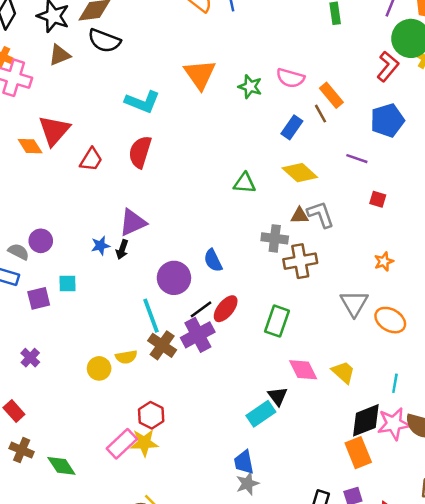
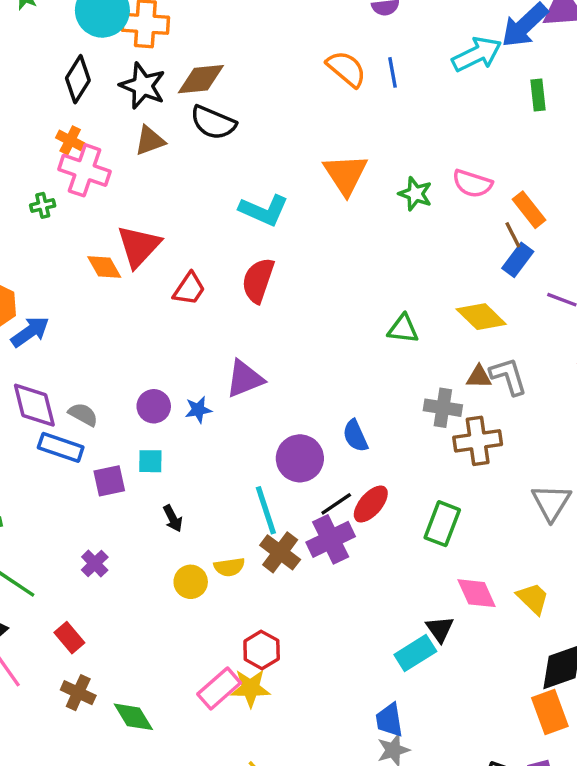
blue rectangle: (292, 127) -> (518, 260), moved
purple circle: (41, 241) -> (154, 406), moved
black arrow: (122, 249) -> (173, 518), moved, turned -48

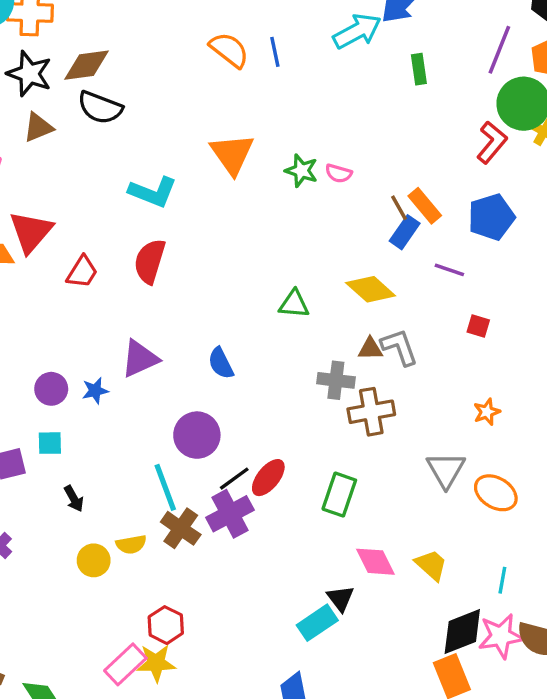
pink semicircle: (472, 184) -> (339, 173), moved, size x0.7
orange rectangle: (529, 210) -> (425, 206), moved
blue semicircle: (355, 436) -> (221, 363), moved

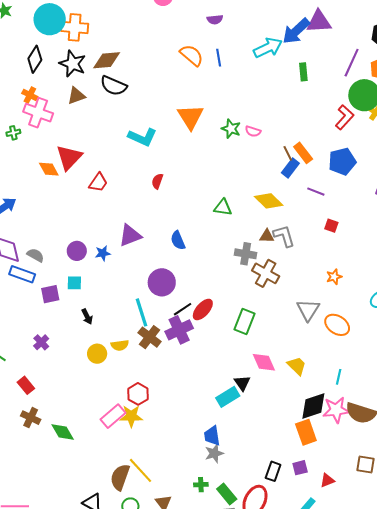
red semicircle: (150, 261) -> (157, 181), moved, size x0.6
brown cross: (371, 412) -> (266, 273), turned 36

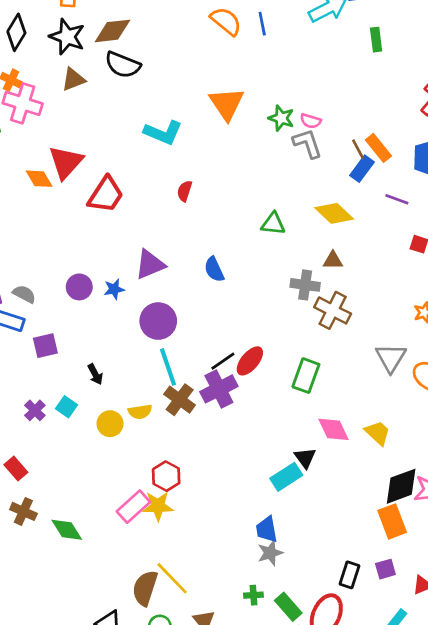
red trapezoid: (98, 183) -> (106, 195), size x1.4
gray L-shape: (284, 236) -> (307, 143), moved
purple circle: (162, 282) -> (158, 321), moved
cyan square: (74, 283) -> (66, 407), moved, turned 35

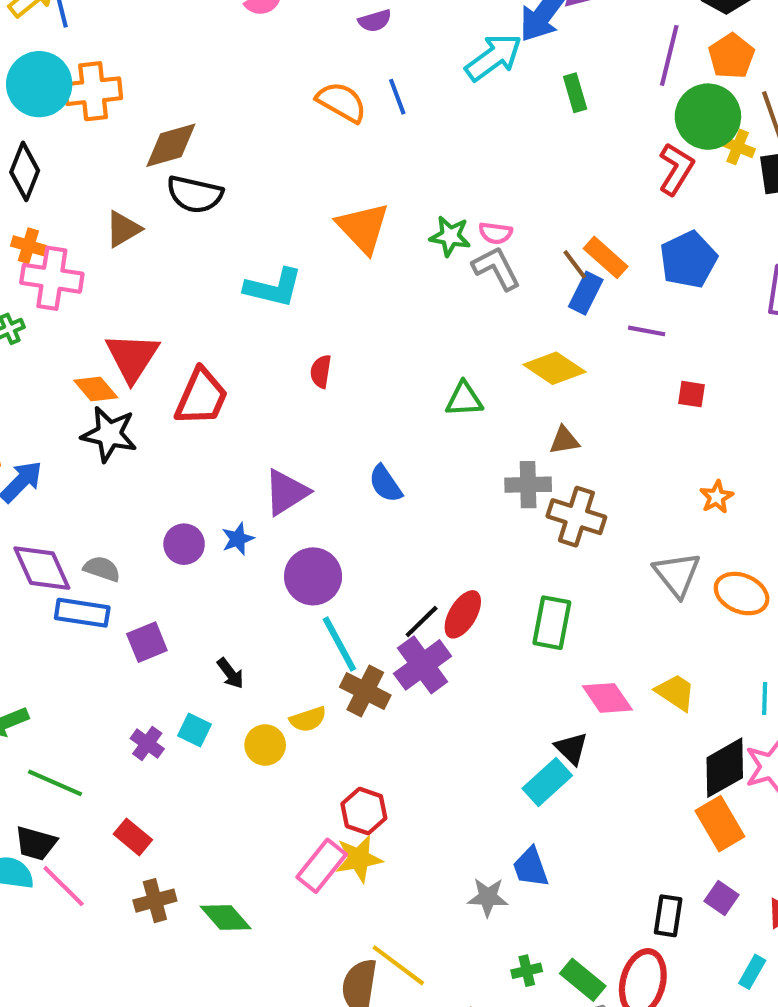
black star: (67, 37) -> (109, 434), moved
brown cross: (23, 511) -> (155, 901), turned -30
gray star: (270, 553) -> (488, 897), moved, turned 30
purple square: (385, 569) -> (722, 898), turned -30

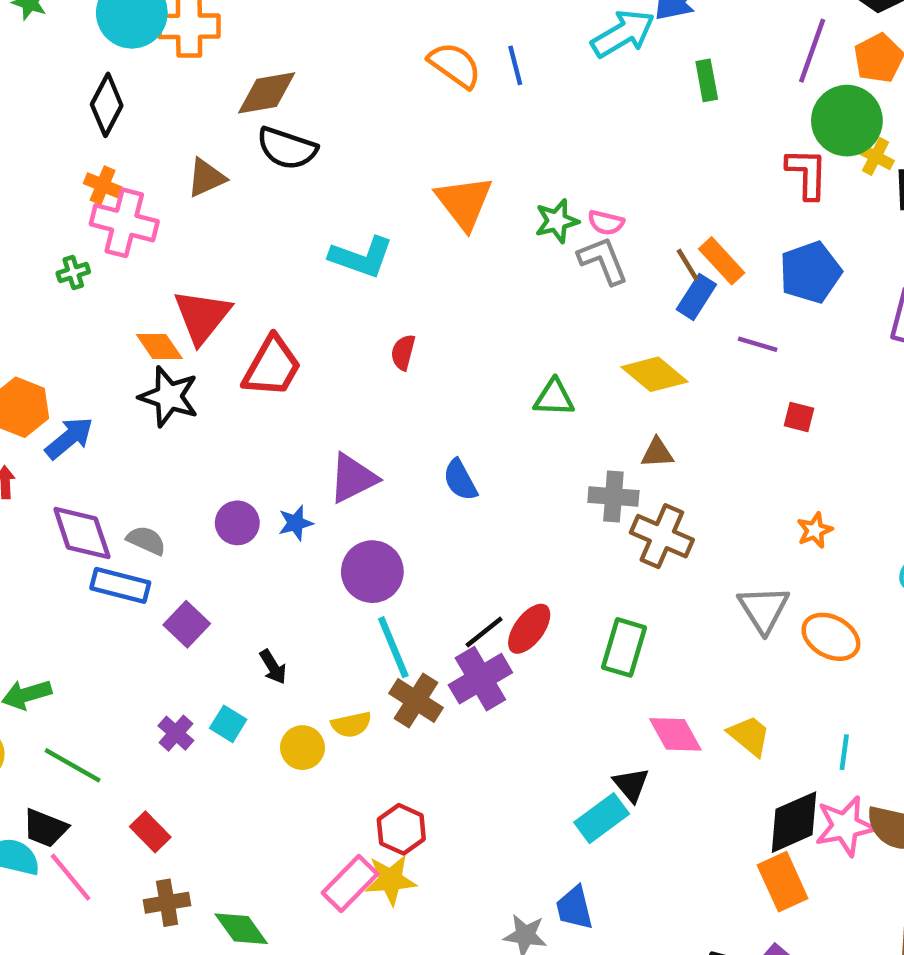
red L-shape: (676, 169) -> (807, 173), turned -36
green star: (450, 236) -> (557, 221), turned -30
purple square: (147, 642) -> (187, 624), turned -30

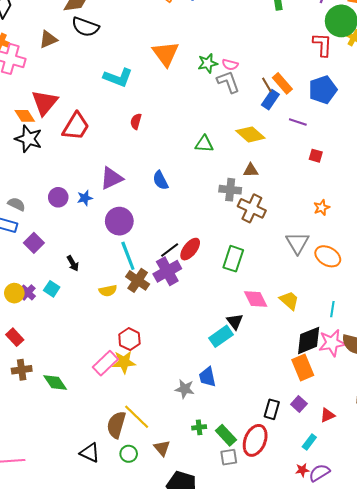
yellow circle: (302, 748) -> (14, 293), moved

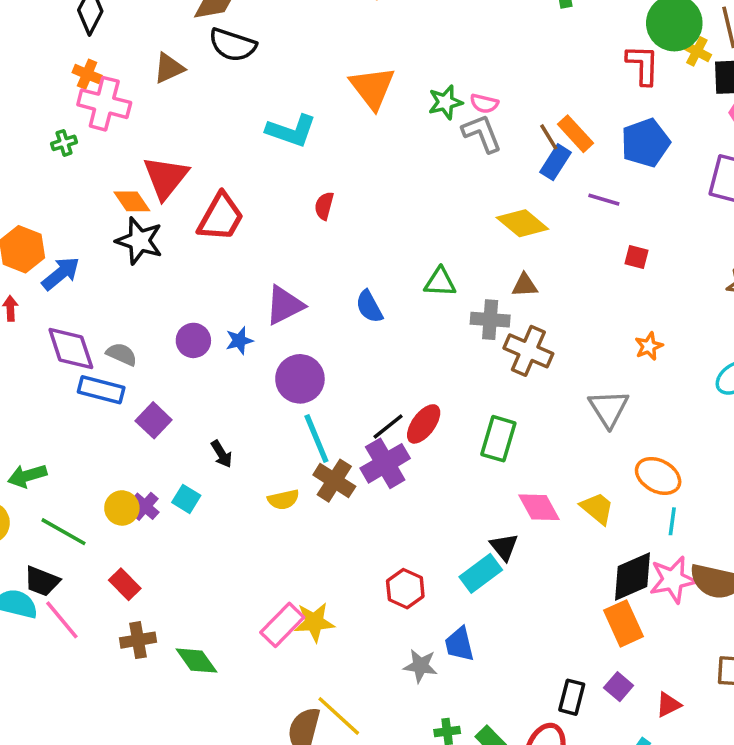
green triangle: (204, 144) -> (440, 282), moved
orange ellipse: (328, 256) -> (658, 476), moved
red hexagon: (129, 339) -> (405, 589), moved

